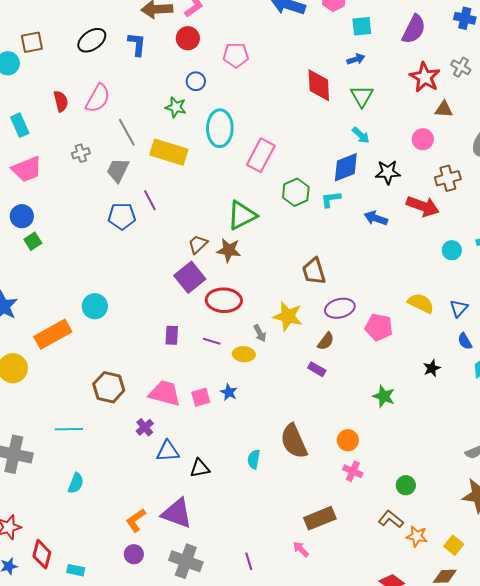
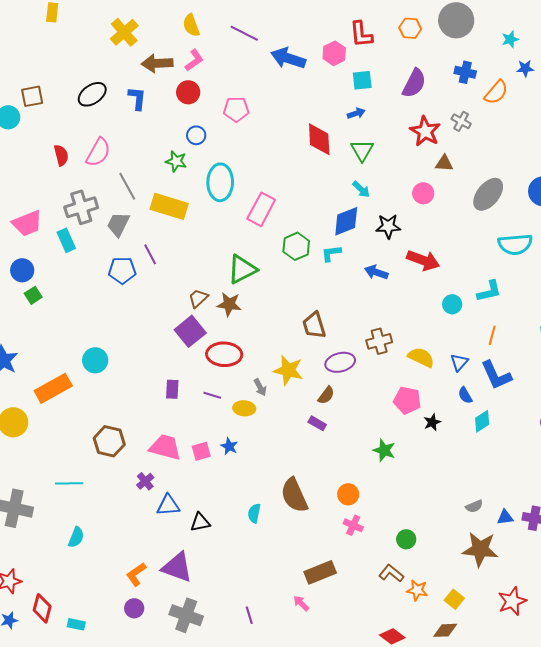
cyan rectangle: (20, 125) -> (66, 240), moved
gray cross: (81, 153) -> (81, 207), size x1.8
brown cross: (448, 178) -> (379, 341), moved
pink pentagon: (379, 327) -> (407, 400), moved

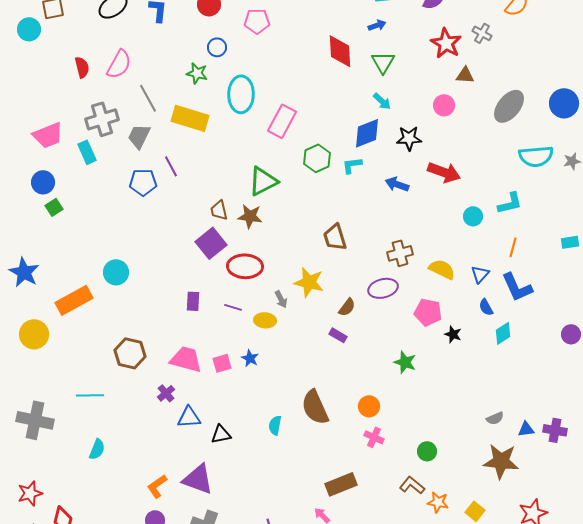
brown trapezoid: (198, 298) -> (219, 210), turned -60
purple ellipse: (340, 362) -> (383, 288), moved
black star: (432, 422) -> (453, 334), turned -30

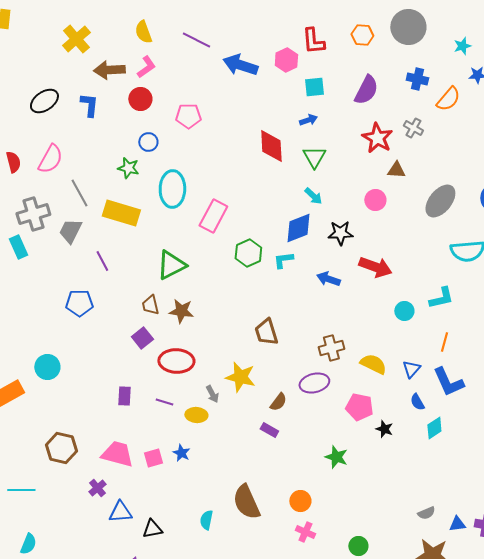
green triangle: (263, 181) -> (171, 265), moved
blue pentagon: (143, 182) -> (79, 303), moved
purple square: (211, 243) -> (142, 338), size x0.7

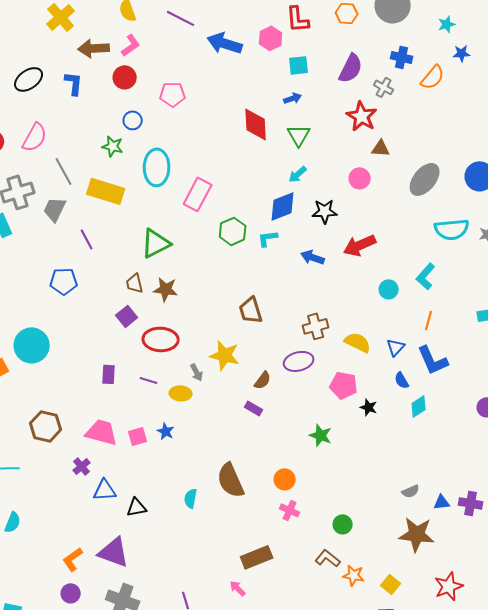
gray cross: (413, 128) -> (384, 87), moved
cyan arrow: (313, 196) -> (298, 174), turned 96
red arrow: (375, 267) -> (360, 245), turned 136
cyan L-shape: (441, 298) -> (426, 276), turned 144
cyan circle: (47, 367) -> (32, 345), size x1.4

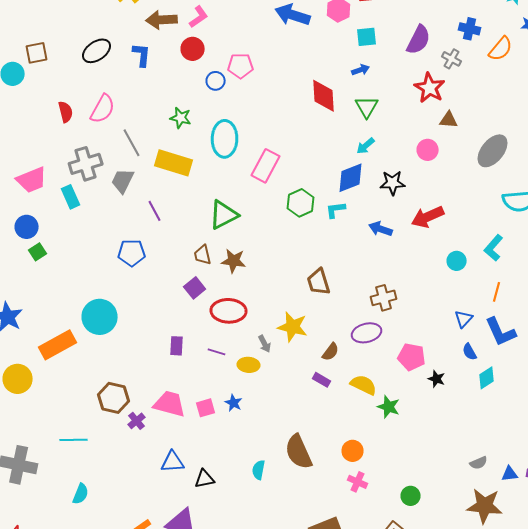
blue circle: (133, 120) -> (216, 81), moved
yellow semicircle: (358, 342) -> (364, 385), moved
purple cross: (82, 466) -> (137, 421), moved

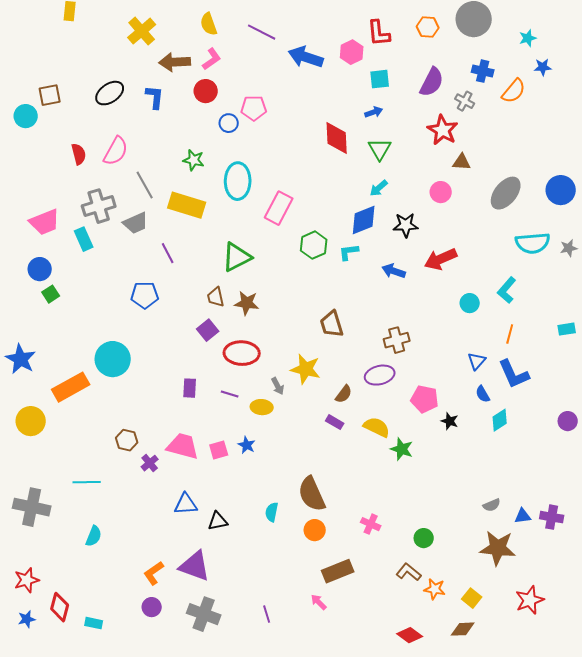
gray trapezoid: (123, 181) -> (136, 223), turned -140
brown hexagon: (114, 398) -> (127, 440), size x0.7
orange circle: (353, 451) -> (315, 530), moved

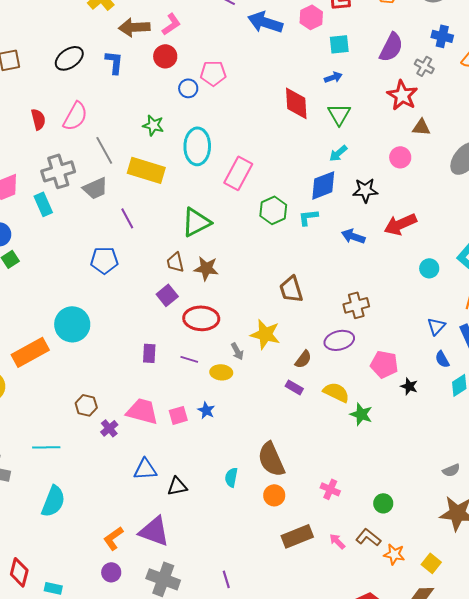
cyan semicircle: (94, 536) -> (53, 501), size x1.5
pink arrow: (319, 602) -> (337, 541), moved

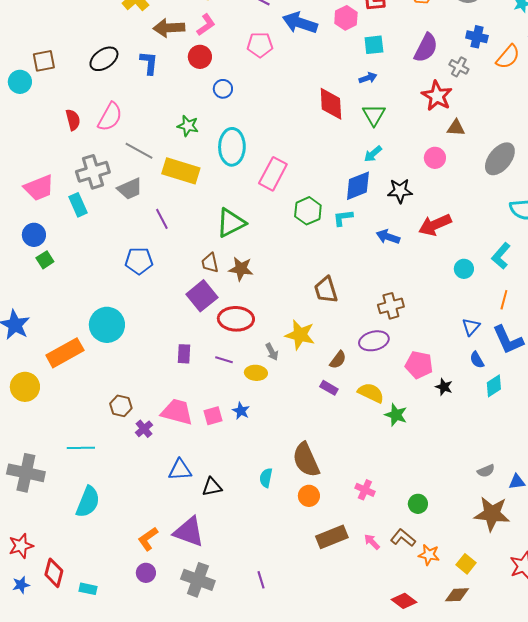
pink pentagon: (213, 73) -> (260, 45), moved
gray line: (104, 150) -> (139, 151), turned -32
purple square: (167, 295) -> (202, 296), size x1.4

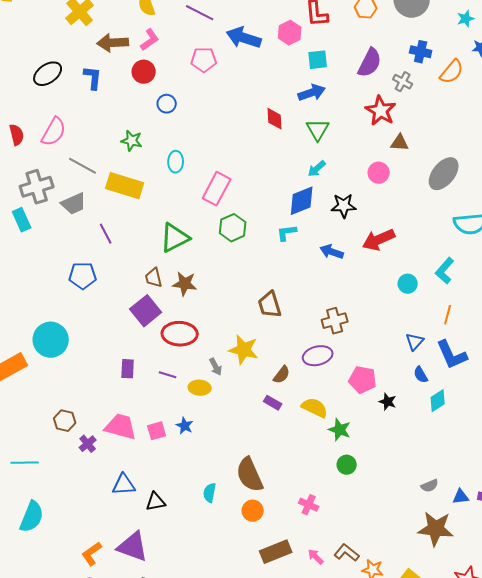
blue arrow: (368, 78) -> (312, 93), size x1.5
red diamond: (331, 104) -> (275, 119), size x0.7
cyan ellipse: (232, 147) -> (176, 162), size x0.6
green hexagon: (308, 211) -> (233, 228), moved
green circle: (418, 504) -> (347, 465), moved

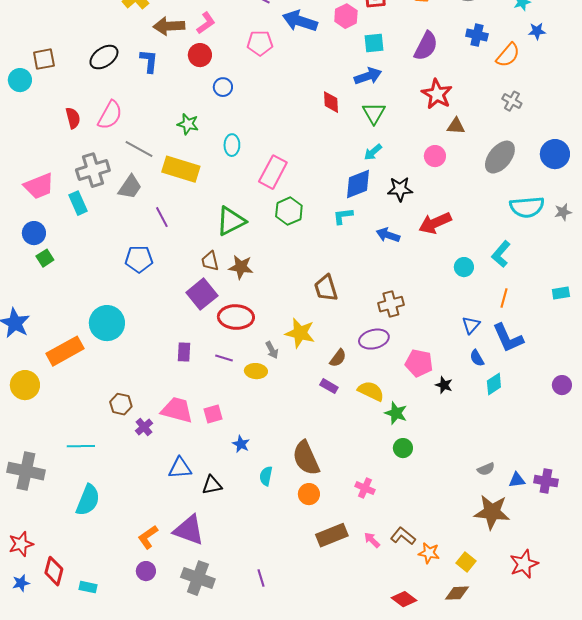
gray cross: (403, 82) -> (512, 101), moved
gray trapezoid: (74, 204) -> (130, 187), turned -32
blue star: (185, 426) -> (241, 444), moved

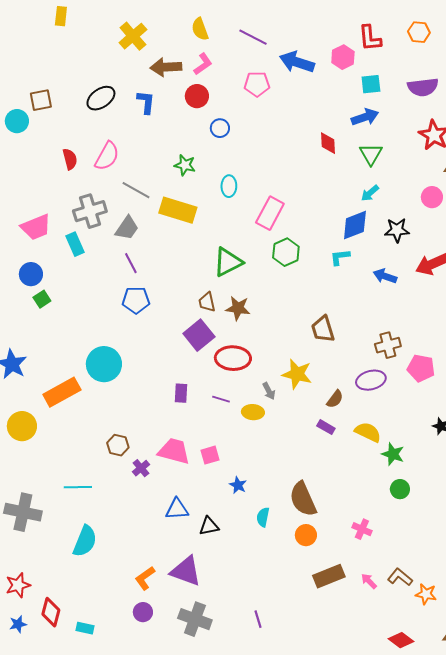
purple semicircle: (426, 46) -> (423, 87), turned 56
purple line: (162, 217) -> (131, 263), moved
pink pentagon: (419, 363) -> (421, 368), moved

